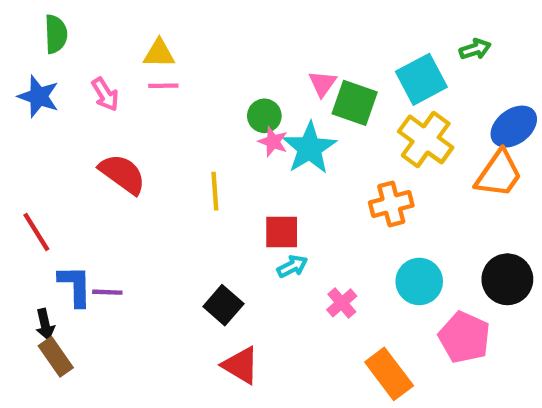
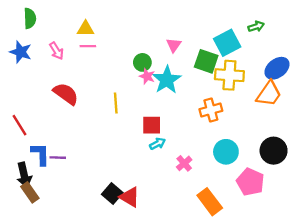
green square: (355, 103) -> (206, 61), moved
yellow cross: (426, 139) -> (229, 75), turned -32
black square: (223, 305) -> (112, 194), moved
black arrow: (45, 324) -> (24, 175), size x1.5

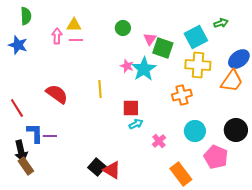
pink arrow: (57, 51) -> (57, 36), moved, turned -147
green square: (206, 61) -> (163, 48), moved
green circle: (142, 62) -> (123, 28), moved
red semicircle: (66, 94) -> (57, 94), moved

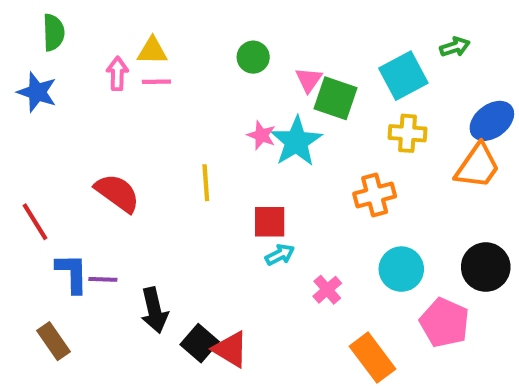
yellow cross: (198, 65) -> (407, 133), size x0.7
black arrow: (21, 151) -> (154, 310), moved

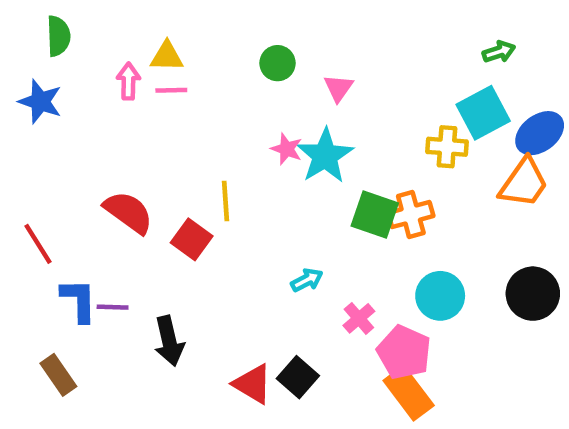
cyan square: (403, 76) -> (483, 113), moved
green square: (335, 98) -> (375, 214), moved
red square: (270, 222) -> (192, 239), moved, turned 36
pink pentagon: (445, 323) -> (404, 352), moved
black square: (200, 343) -> (298, 377), moved

